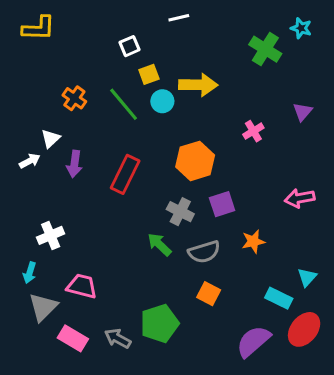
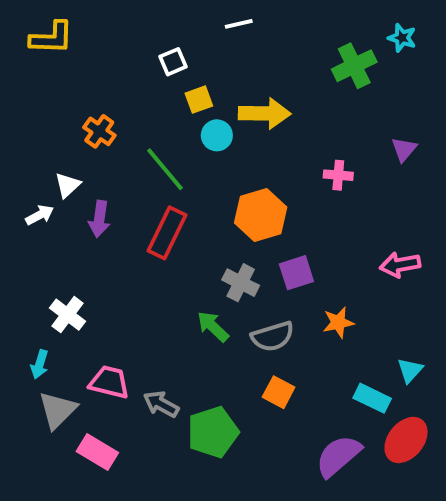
green cross: (265, 49) -> (354, 66), turned 32
green line: (124, 104) -> (165, 169), moved
pink cross: (253, 131) -> (338, 175), turned 36
white cross: (51, 235) -> (68, 315), turned -30
gray arrow: (118, 338) -> (161, 404), moved

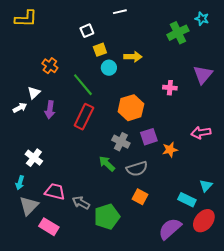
yellow arrow: (265, 113) -> (133, 57), size x0.7
purple triangle: (404, 149) -> (203, 75), size x1.5
orange star: (338, 323) -> (170, 150), moved

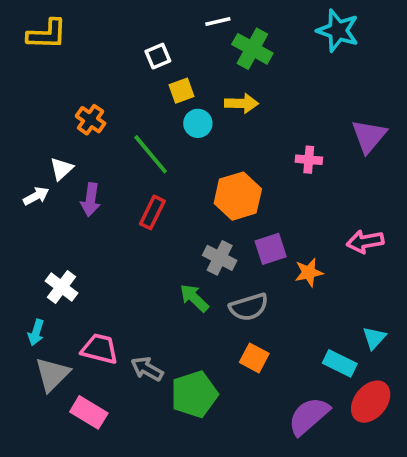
cyan star: (202, 19) -> (338, 31), moved, size x1.6
green cross: (178, 33) -> (252, 49), moved, turned -35
red rectangle: (84, 117) -> (152, 212), size x0.7

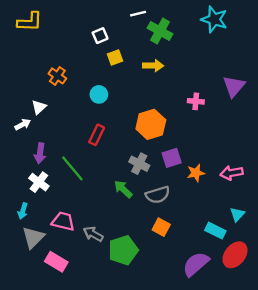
cyan circle: (198, 123) -> (99, 94), moved
green line: (151, 154) -> (72, 168), moved
purple arrow: (91, 200) -> (40, 153), moved
pink arrow: (365, 242) -> (232, 173), moved

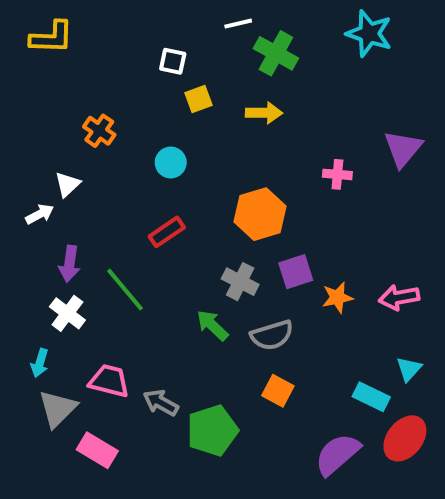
white square: (100, 36) -> (173, 61), turned 35
red rectangle: (97, 135) -> (167, 232), turned 30

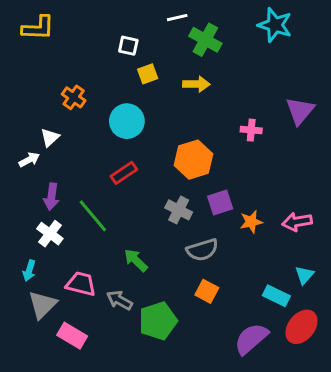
cyan circle: (171, 163) -> (127, 121), size x1.5
green arrow: (212, 325) -> (136, 260), moved

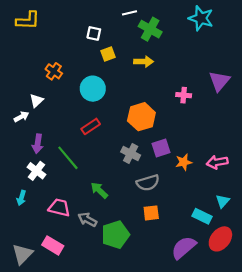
orange square: (207, 291) -> (151, 213), turned -35
gray triangle: (43, 305) -> (22, 254), moved

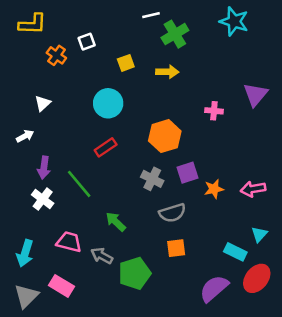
green cross: (150, 29) -> (175, 34), turned 30
white square: (94, 33) -> (87, 42), moved, turned -32
orange cross: (54, 71) -> (56, 55), moved
white triangle: (37, 100) -> (43, 103), moved
cyan arrow: (21, 198) -> (25, 253), moved, size x1.5

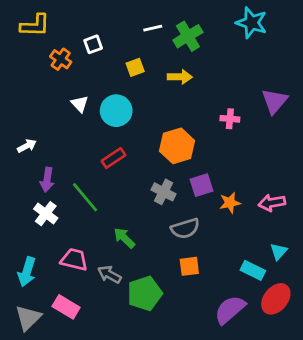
white line: (151, 15) -> (153, 28), moved
white triangle: (43, 103) -> (80, 104), moved, turned -30

